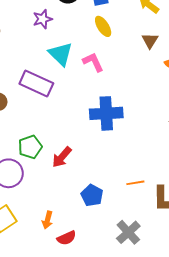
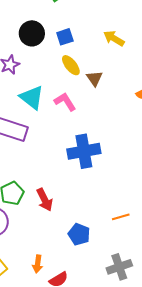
brown triangle: (150, 41) -> (94, 78), moved
red arrow: (62, 157) -> (45, 200), turned -60
gray cross: (128, 232) -> (119, 267), turned 30

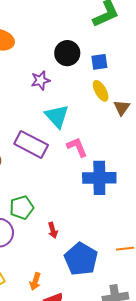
pink L-shape: (65, 102) -> (77, 147), moved
red arrow: (45, 200) -> (53, 230), moved, size x0.7
blue pentagon: (79, 234) -> (81, 259), size x1.5

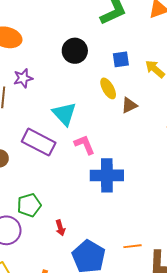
blue square: (99, 62) -> (121, 59), moved
purple star: (40, 80) -> (23, 78), moved
brown triangle: (122, 108) -> (129, 105), turned 30

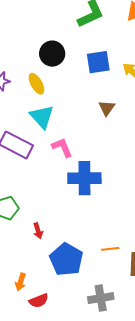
blue square: (121, 59) -> (98, 62), size x1.4
yellow ellipse: (108, 88) -> (36, 84), moved
brown triangle: (129, 105) -> (107, 108), turned -30

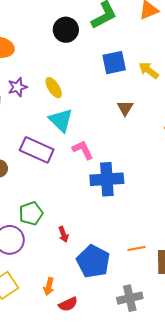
black circle: (52, 54) -> (66, 30), moved

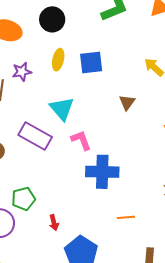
black circle: (66, 30) -> (52, 19), moved
blue square: (114, 63) -> (91, 62), moved
yellow ellipse: (54, 88) -> (58, 60), moved, turned 40
orange line: (136, 249) -> (126, 217), moved

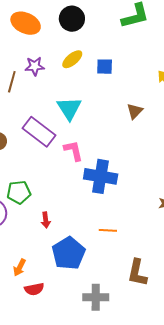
yellow ellipse: (58, 60) -> (72, 59), turned 30
blue square: (91, 62) -> (105, 67), size x0.7
pink L-shape: (81, 140) -> (73, 151), moved
orange line: (126, 217) -> (108, 230), moved

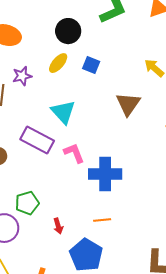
black circle: (72, 19) -> (68, 31), moved
blue square: (105, 67) -> (91, 65), turned 30
brown triangle: (135, 111) -> (128, 104), size x1.5
orange line: (108, 230) -> (102, 220), moved

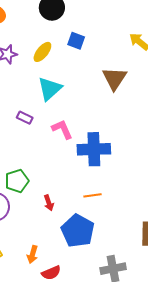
yellow ellipse: (58, 63) -> (42, 52), moved
cyan triangle: (63, 112) -> (50, 89), turned 32
purple rectangle: (37, 140) -> (25, 118), size x0.5

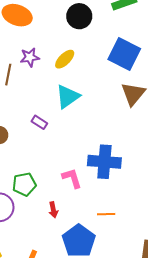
blue square: (76, 41) -> (124, 54), moved, size x1.8
pink L-shape: (62, 129) -> (72, 178), moved
orange line: (92, 195) -> (106, 214), moved

